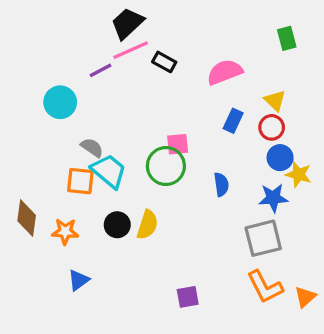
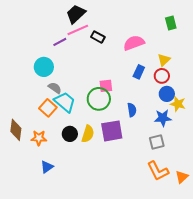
yellow triangle: (275, 101) -> (164, 60), turned 32
cyan circle: (60, 102) -> (44, 67), moved
orange square: (80, 181) -> (48, 108), turned 36
gray square: (263, 238) -> (157, 142), size x0.7
purple square: (188, 297) -> (112, 131), moved, size x1.6

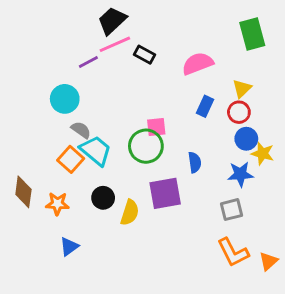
green rectangle: (171, 23) -> (252, 34), size x1.5
yellow semicircle: (88, 134) -> (130, 213), moved

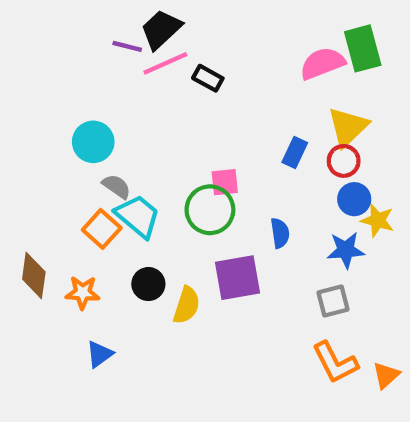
purple line: (88, 62) -> (127, 46), moved, turned 42
pink semicircle: (198, 63) -> (322, 63), moved
yellow triangle: (242, 89) -> (348, 127), size x1.5

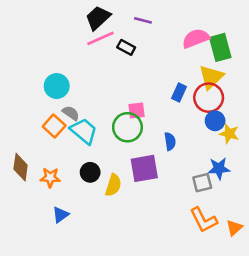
purple line: (127, 46) -> (143, 20), moved
green rectangle: (363, 48) -> (220, 47), moved
red circle: (344, 161) -> (209, 98), size x1.5
orange square: (102, 229) -> (54, 126), moved
blue star: (346, 250) -> (219, 168), moved

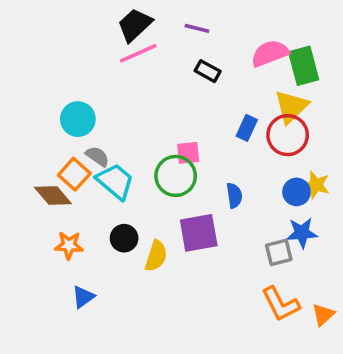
black rectangle: (126, 47) -> (208, 71), moved
blue circle: (215, 121) -> (297, 192), moved
brown diamond: (21, 167) -> (53, 196), moved, turned -48

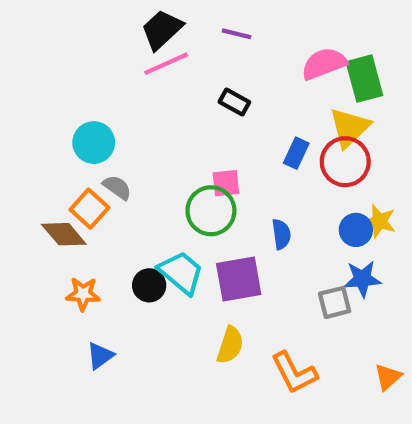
black rectangle: (208, 71) -> (234, 102), moved
cyan trapezoid: (115, 181) -> (181, 273), moved
yellow semicircle: (156, 256) -> (230, 345), moved
orange L-shape: (281, 304) -> (294, 373), moved

